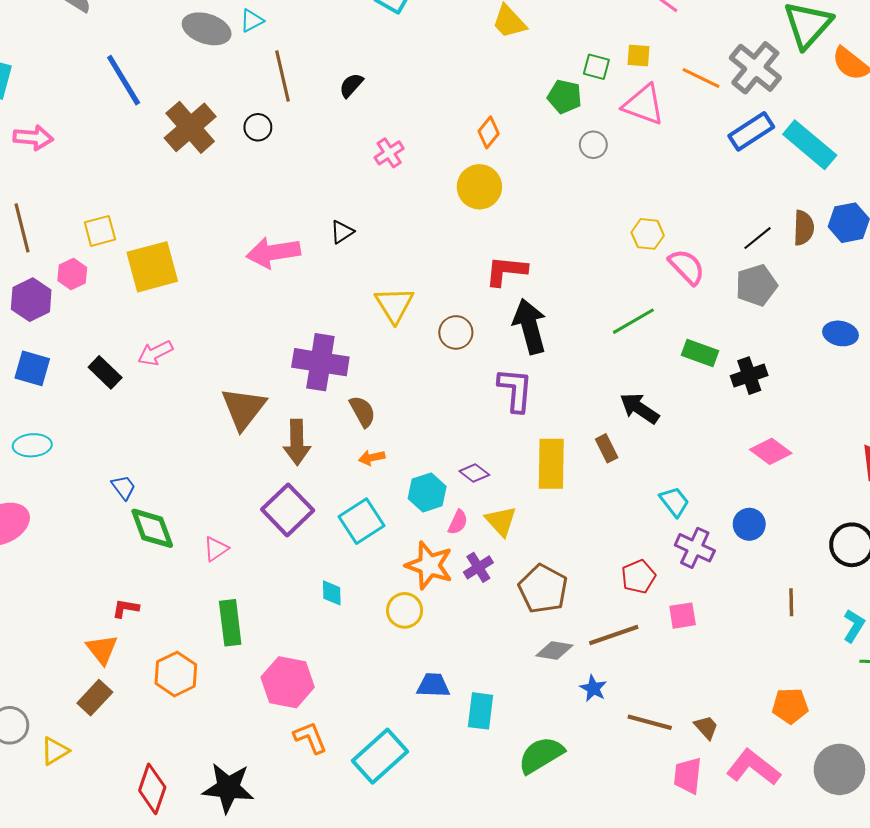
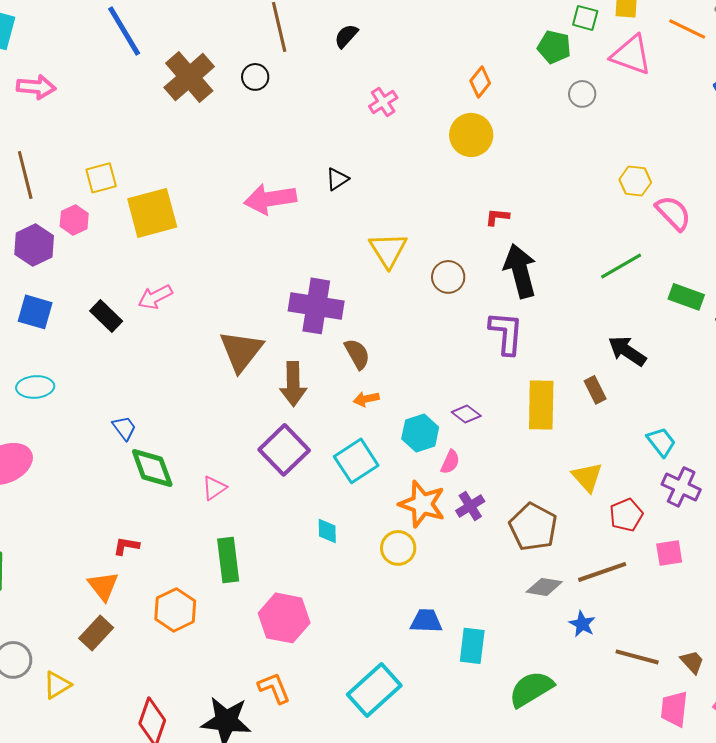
red L-shape: (506, 271) -> (497, 217), size x0.6
yellow triangle: (501, 521) -> (587, 477), moved
orange L-shape: (310, 738) -> (274, 688), moved

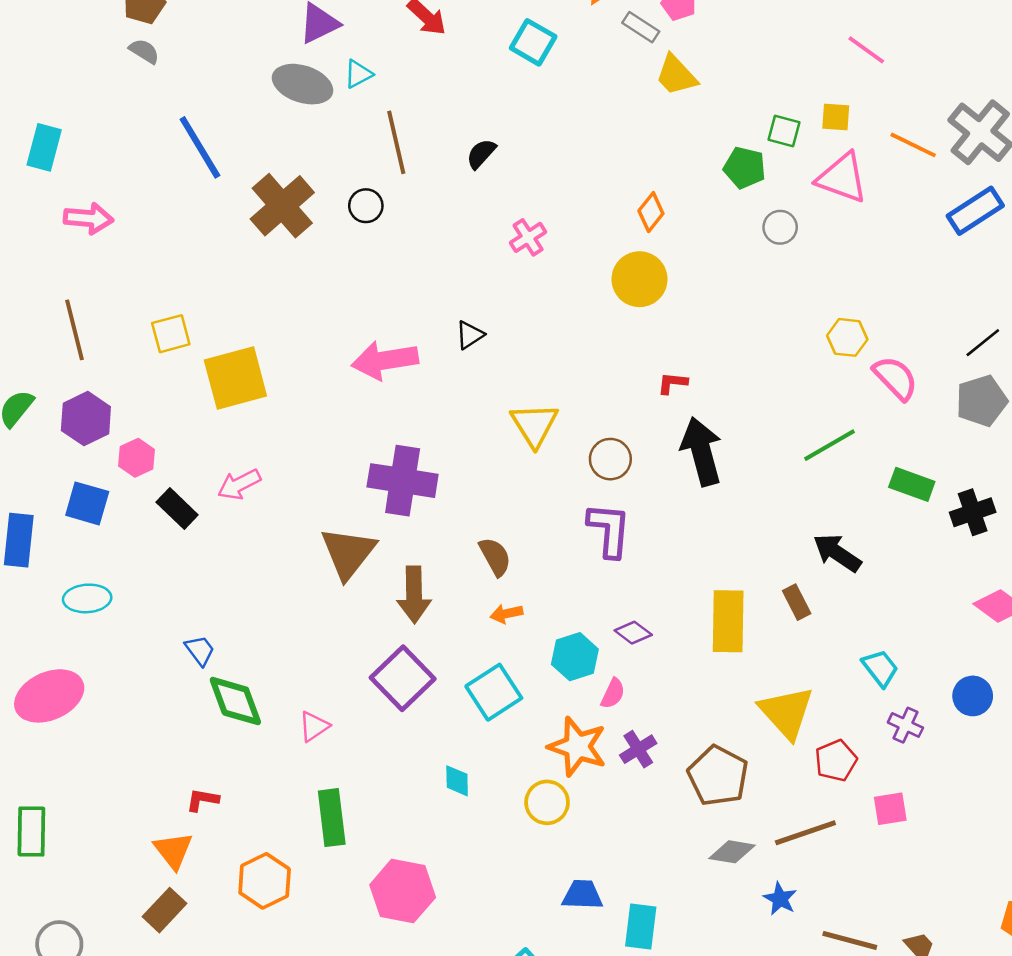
pink hexagon: (74, 220) -> (137, 458), moved
purple cross: (316, 306) -> (403, 481), moved
purple L-shape: (506, 333) -> (609, 530), moved
yellow triangle: (587, 477) -> (786, 712), size x1.4
purple cross: (681, 487) -> (906, 725), size x0.7

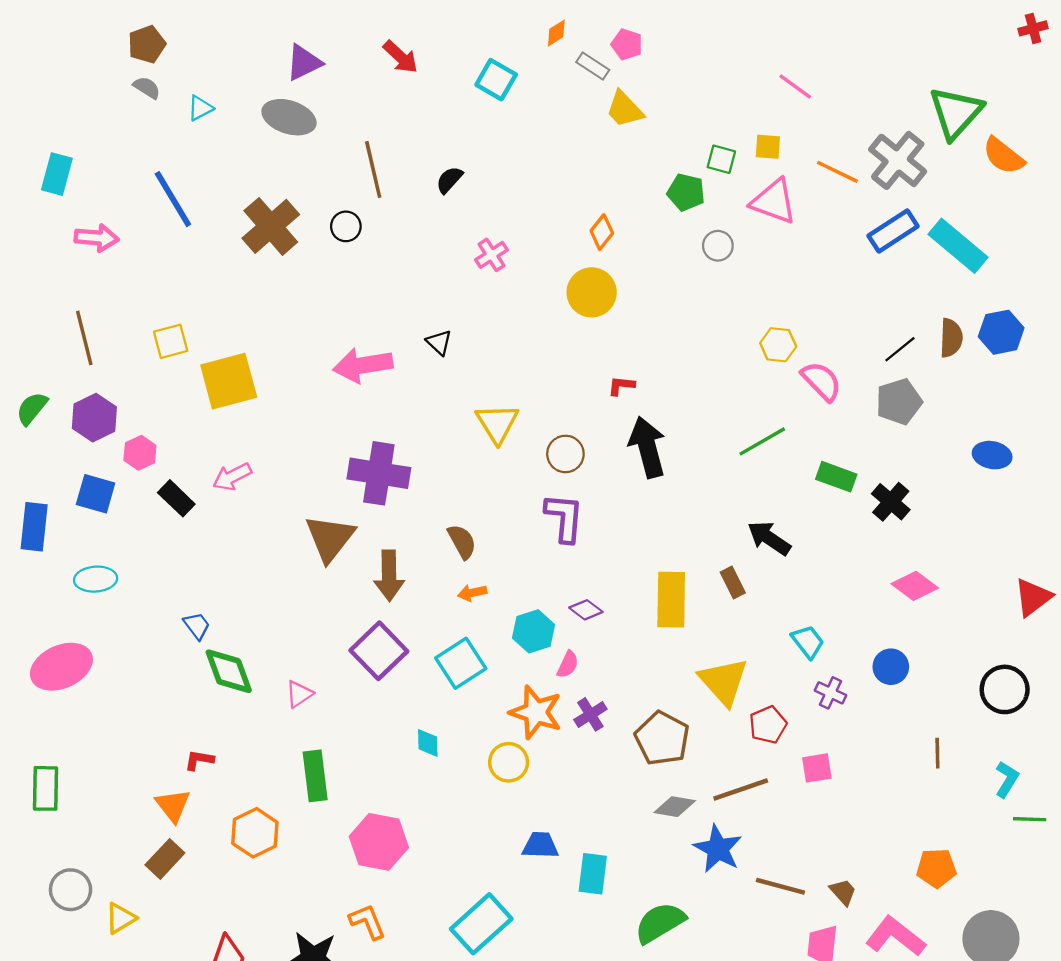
cyan triangle: (358, 74) -> (200, 108), moved
blue line: (200, 147) -> (173, 199), moved
black triangle: (470, 335) -> (439, 342), turned -44
black cross: (973, 512) -> (891, 502), turned -30
blue star: (780, 899) -> (718, 849), size x1.6

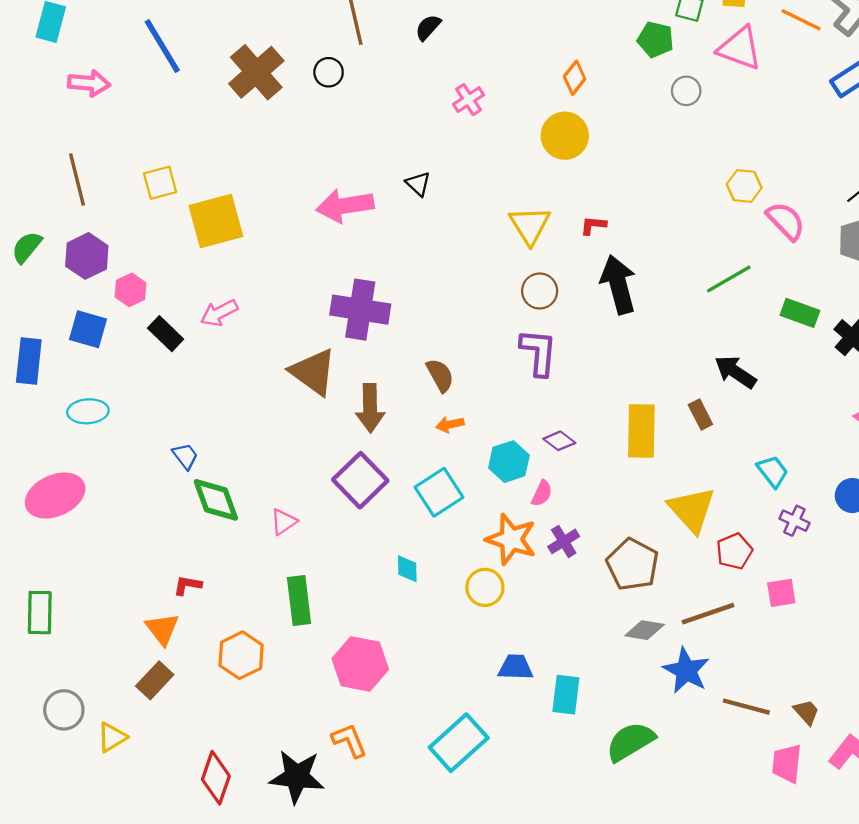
yellow triangle: (497, 423) -> (530, 225), moved
brown triangle: (330, 538) -> (313, 372), turned -32

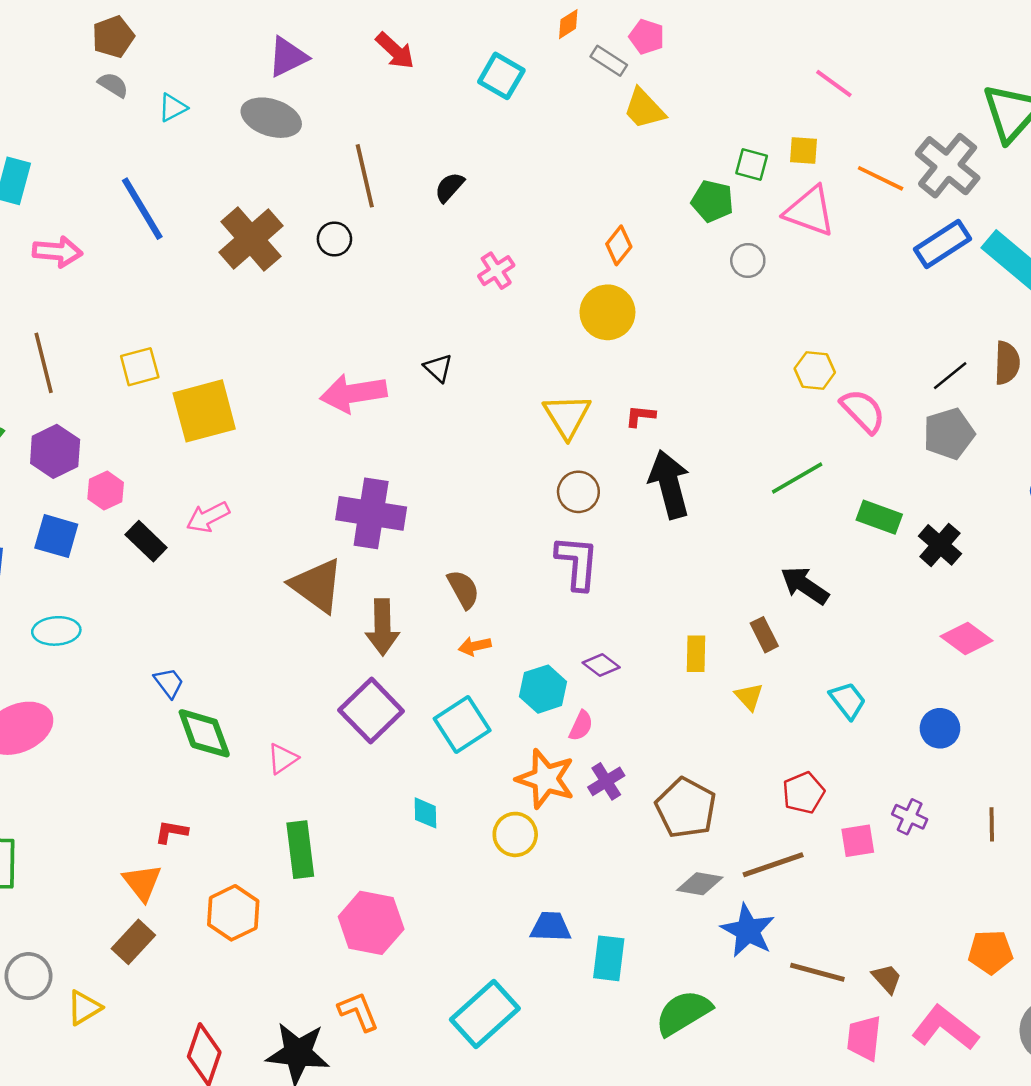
yellow rectangle: (641, 431) -> (696, 654), size x0.6
yellow triangle: (692, 510) -> (749, 697), moved, size x0.5
purple cross: (794, 521) -> (910, 817), moved

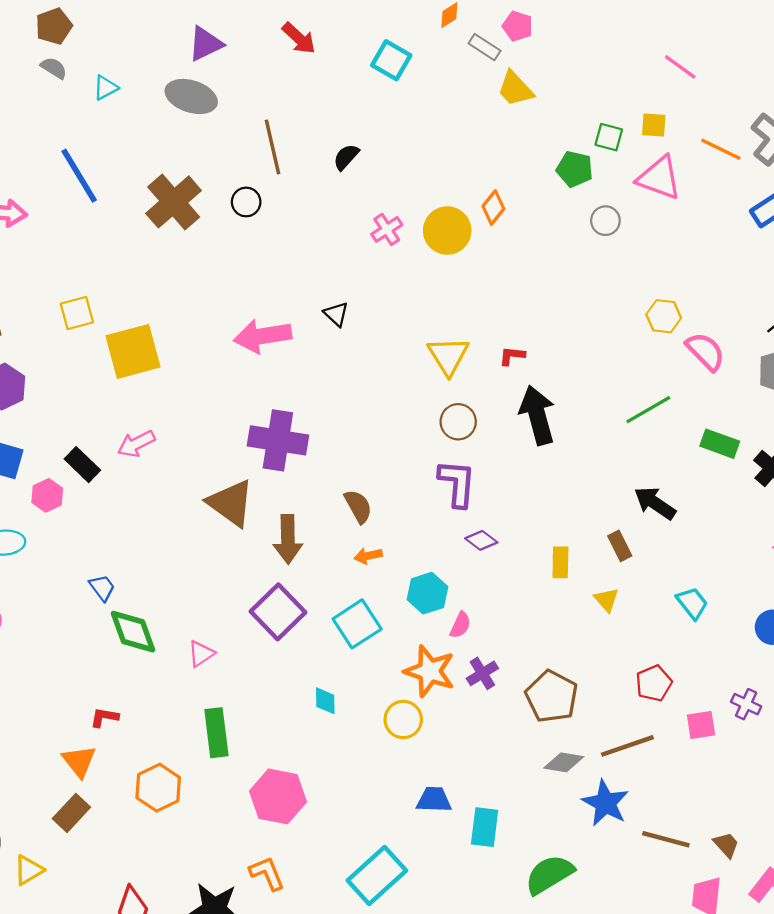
yellow circle: (607, 312) -> (447, 231), moved
pink hexagon: (106, 491) -> (47, 495), moved
purple diamond: (601, 665) -> (481, 540), moved

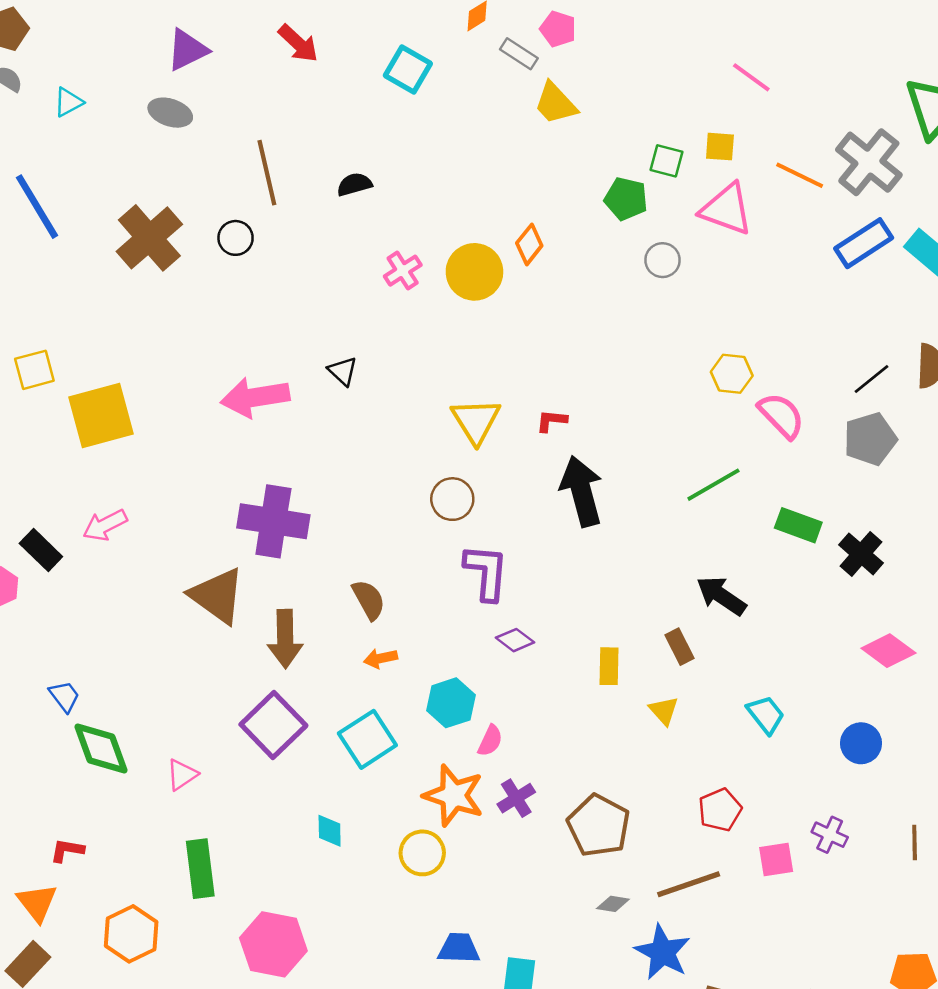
gray ellipse: (191, 96) -> (170, 113), size x0.7
black semicircle: (346, 157) -> (354, 184), turned 32
brown circle: (458, 422) -> (452, 499), moved
gray diamond: (564, 762) -> (613, 904), size x0.7

